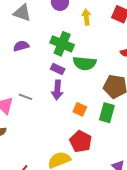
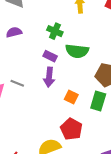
green cross: (62, 44) -> (55, 31), size x0.7

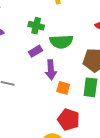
purple rectangle: (50, 56) -> (35, 51), turned -48
purple arrow: (49, 77) -> (51, 70), moved

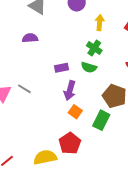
green cross: (36, 26) -> (94, 48), moved
green semicircle: (61, 42) -> (89, 67), size x0.7

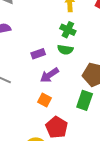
purple arrow: (70, 90) -> (49, 75), turned 48
orange square: (75, 112) -> (45, 100), moved

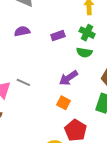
purple rectangle: (38, 54) -> (58, 36), moved

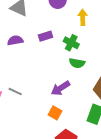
green cross: (87, 33) -> (71, 43), moved
purple rectangle: (58, 36) -> (46, 36), moved

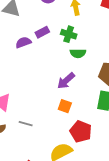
purple semicircle: (15, 40) -> (23, 42), moved
gray line: (15, 91) -> (26, 124), moved

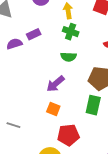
green cross: (69, 34) -> (71, 32), moved
red pentagon: (81, 131) -> (68, 135), turned -30

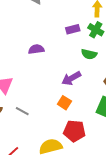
purple rectangle: (34, 34) -> (73, 29), moved
purple semicircle: (14, 44) -> (36, 49), moved

